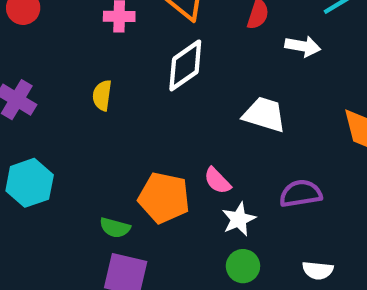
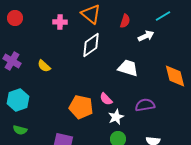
white arrow: (303, 46) -> (146, 36), turned -35
yellow semicircle: (102, 95) -> (44, 66), moved, turned -56
green semicircle: (115, 228) -> (20, 130), moved

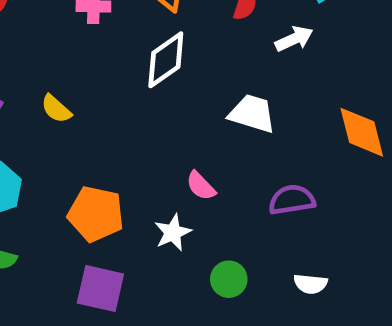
orange pentagon: (81, 107) -> (96, 214), moved
white star: (116, 117) -> (173, 233), moved

